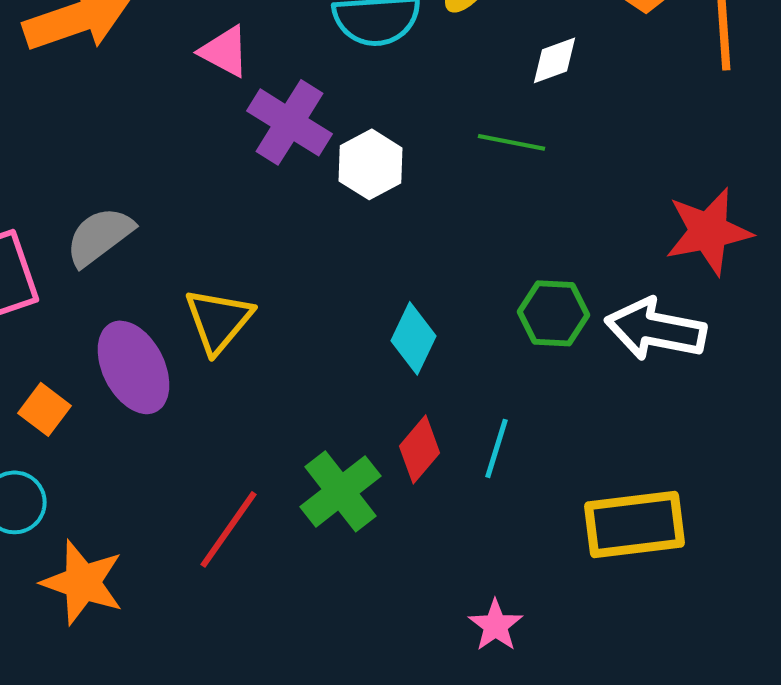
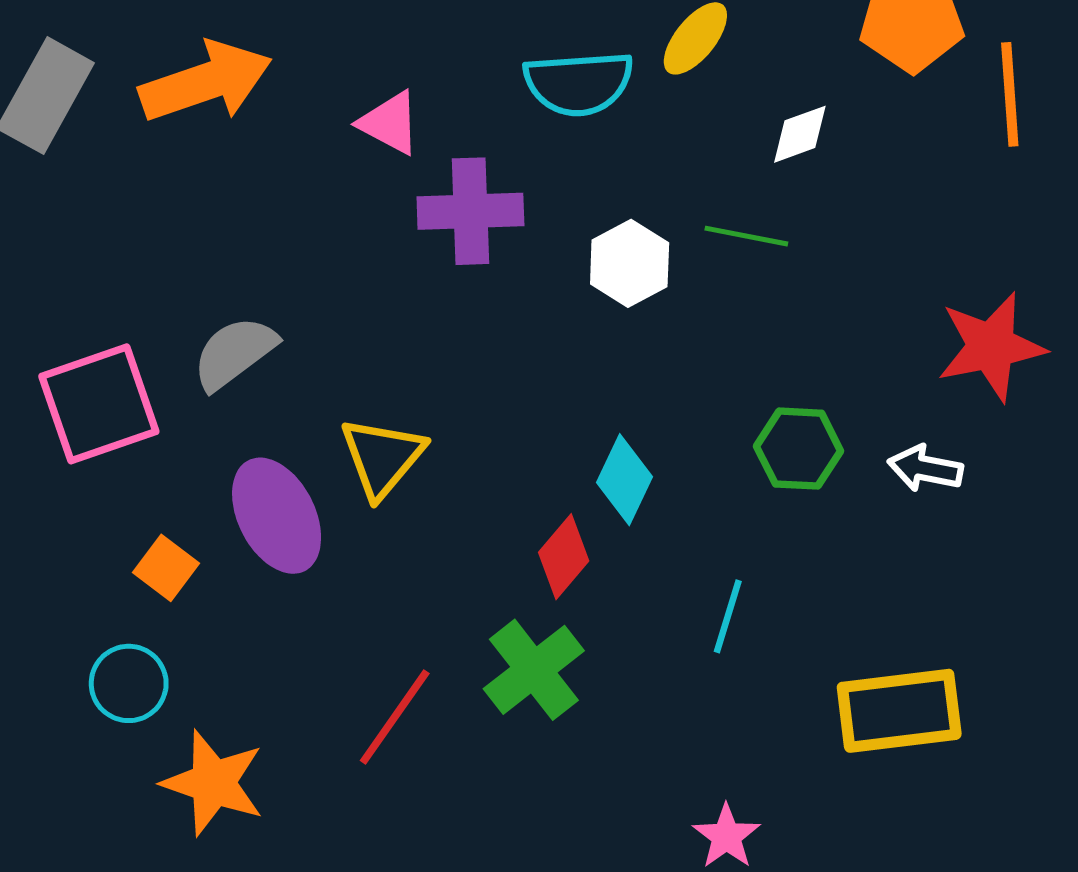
purple cross: (290, 122) -> (470, 211), turned -34
white hexagon: (370, 164) -> (630, 263), moved
white arrow: (656, 329) -> (925, 468), size x0.6
red diamond: (420, 449) -> (564, 557), moved

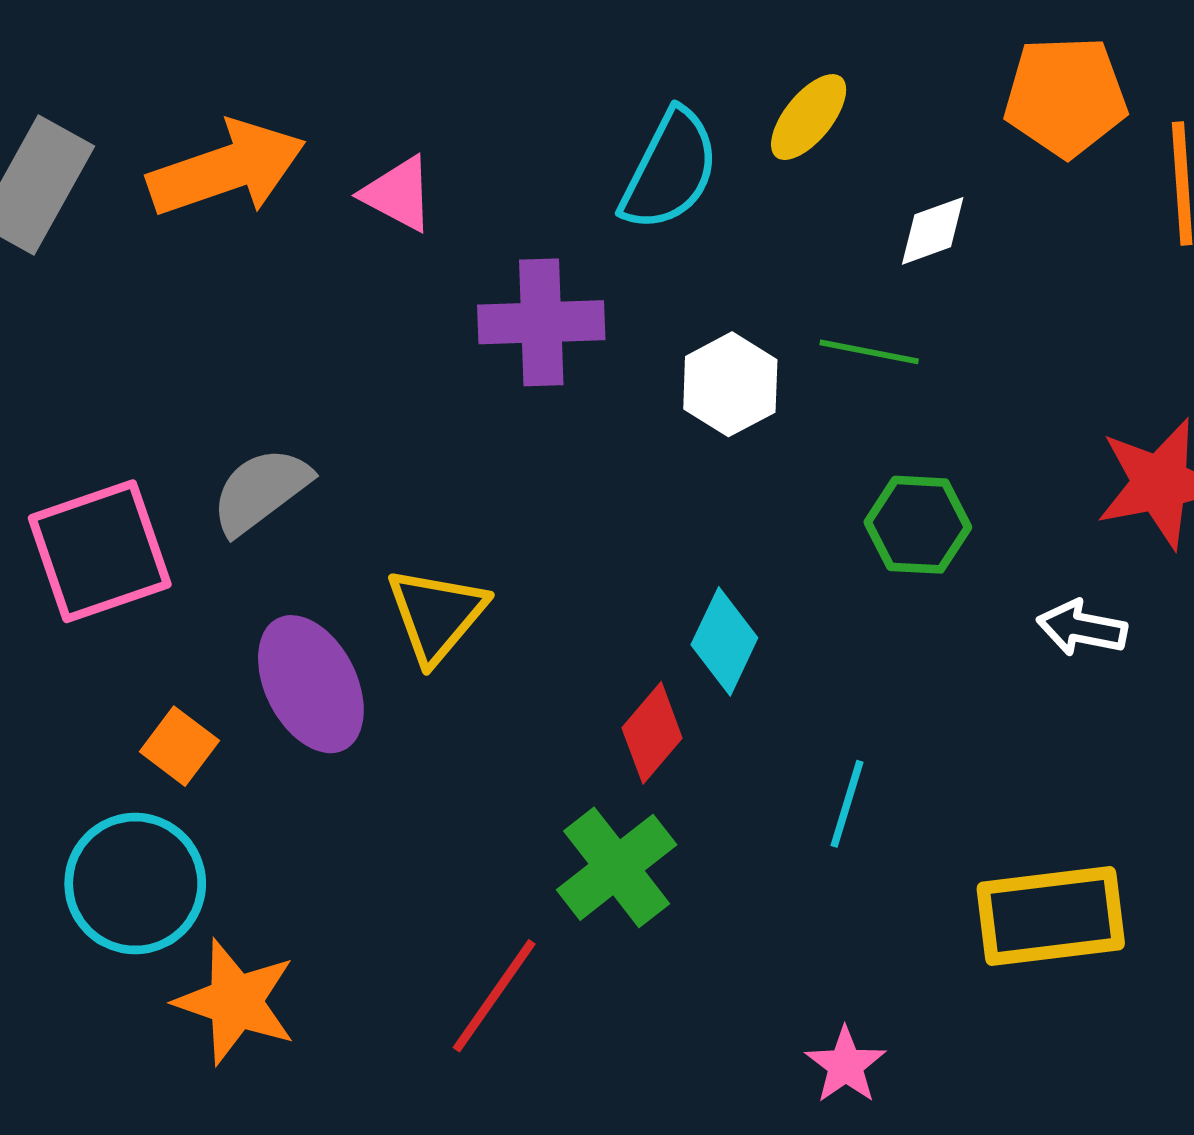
cyan semicircle: (579, 83) -> (670, 170), turned -59
pink triangle: (390, 123) -> (398, 194), moved
green hexagon: (799, 449) -> (918, 525), moved
cyan circle: (129, 683) -> (135, 884), size x1.5
red line: (395, 717) -> (494, 996), moved

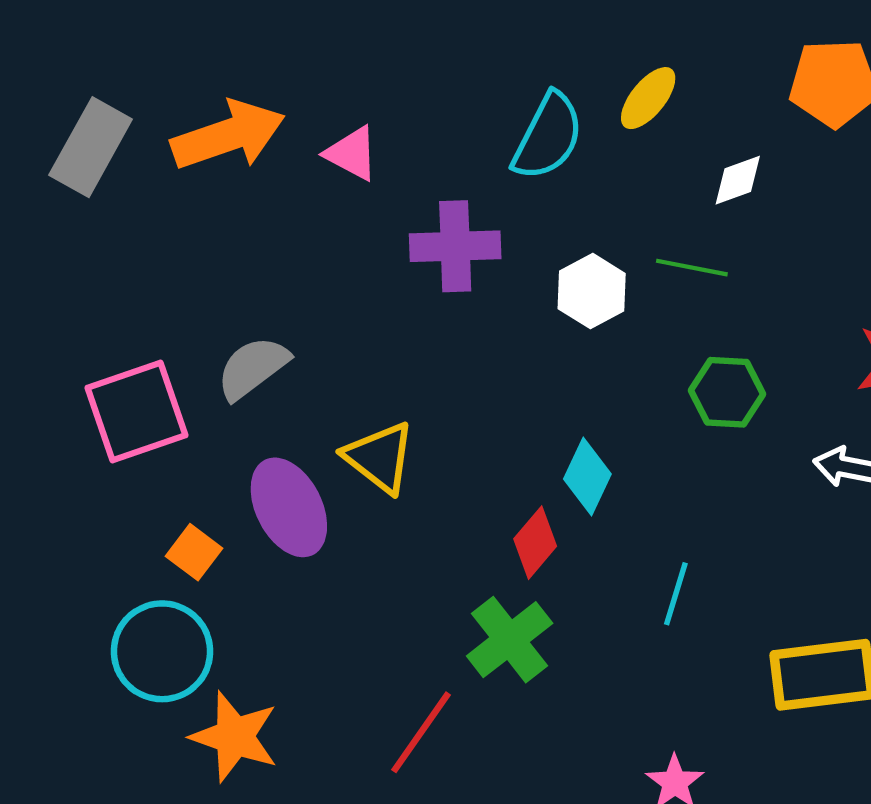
yellow triangle: (436, 615) -> (379, 457), turned -32

